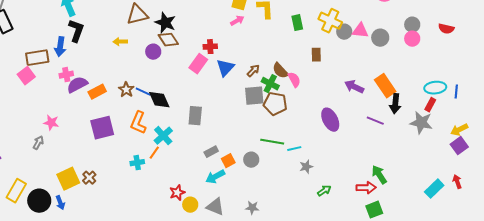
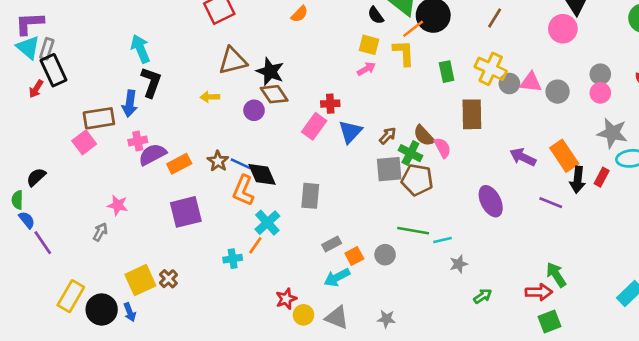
brown rectangle: (316, 55) -> (472, 114), size x1.6
red rectangle: (430, 105) -> (602, 177), moved
orange L-shape: (138, 123) -> (243, 191), moved
gray star: (421, 123) -> (612, 133), moved

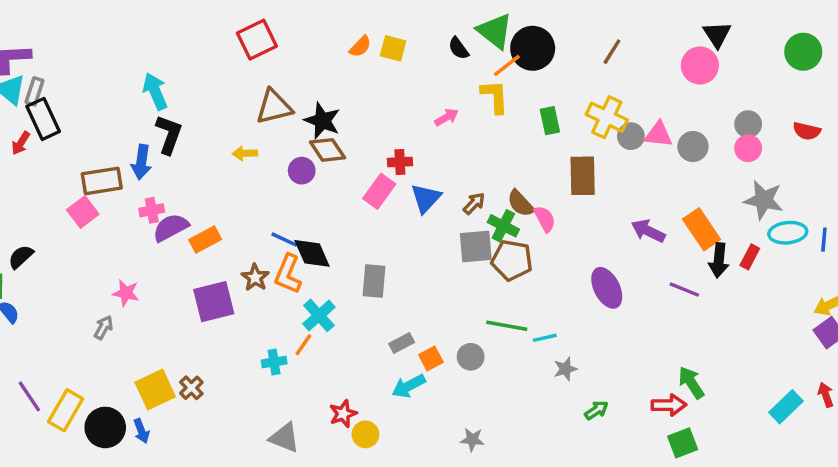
yellow square: (369, 45) -> (393, 48), moved
brown star: (218, 161) -> (255, 278), moved
purple line: (43, 243) -> (29, 396), moved
gray triangle: (337, 318) -> (284, 438), moved

